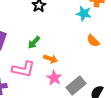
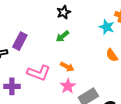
green arrow: (34, 42) -> (62, 36), moved

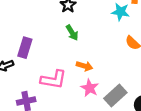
green arrow: (62, 36) -> (72, 33), turned -72

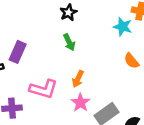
orange arrow: (85, 66) -> (78, 79), turned 91

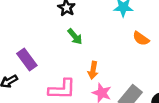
purple rectangle: (18, 52) -> (27, 60), turned -45

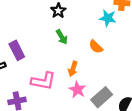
orange semicircle: (141, 39) -> (96, 47), moved

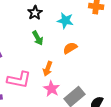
cyan star: (108, 18) -> (65, 21), moved
orange semicircle: (96, 47) -> (70, 48), turned 104

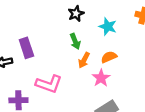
orange arrow: (48, 69) -> (84, 60), moved
pink star: (52, 89) -> (101, 78), moved

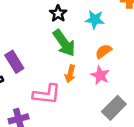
green arrow: (75, 41) -> (64, 43), size x1.6
orange arrow: (84, 60) -> (70, 74), moved

